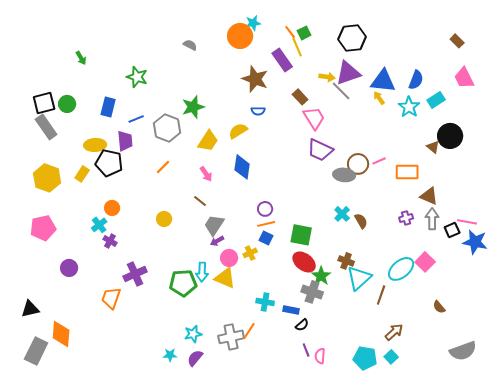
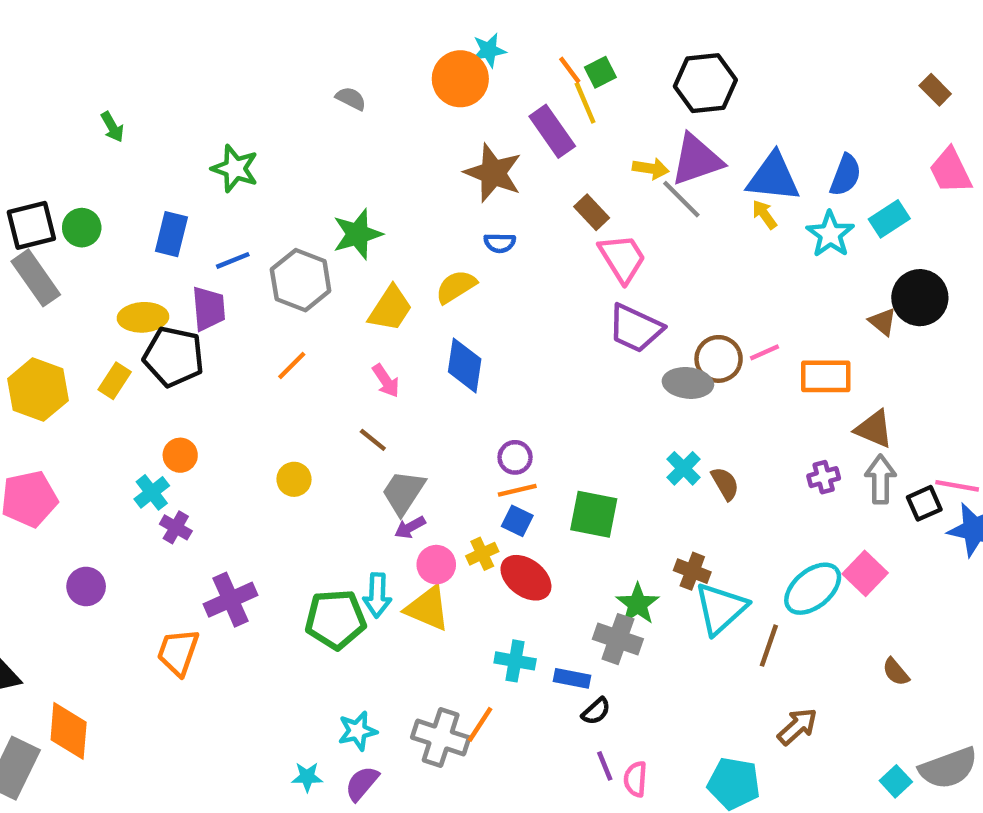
red ellipse: (304, 262) -> (526, 578), moved
gray cross: (231, 337) -> (441, 737), turned 30
cyan square: (391, 357) -> (896, 781), moved

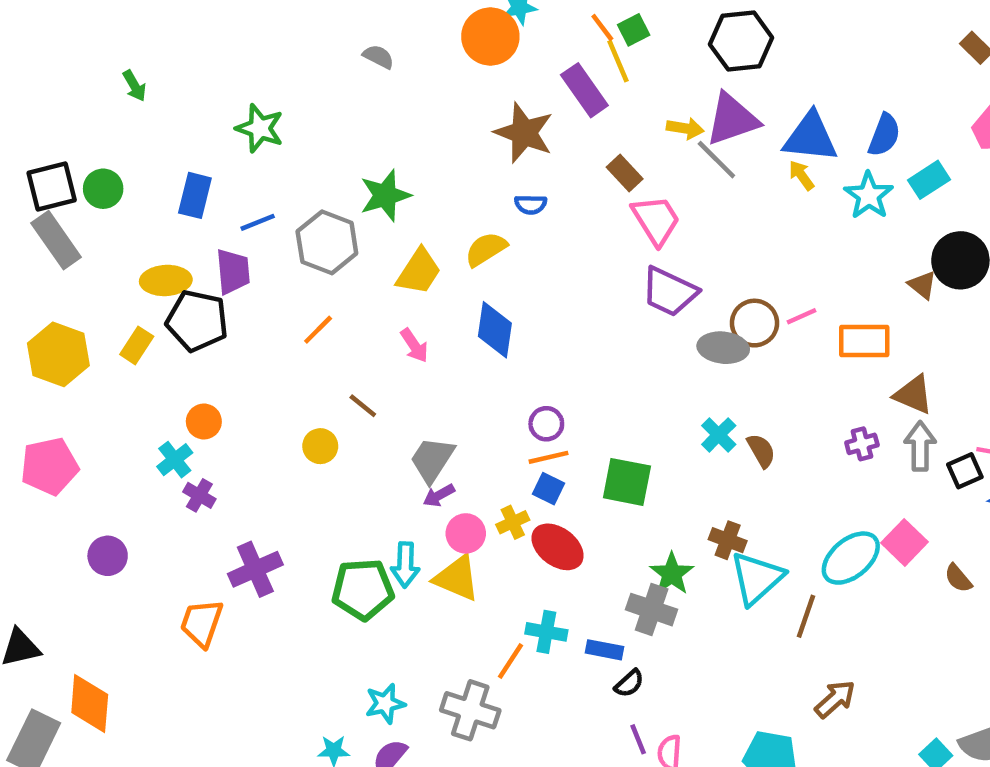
brown line: (373, 440) -> (363, 406), moved
brown semicircle: (896, 672) -> (958, 578), moved
orange line: (480, 724) -> (511, 661), moved

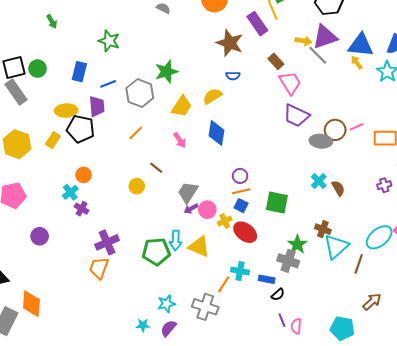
pink circle: (466, 533) -> (207, 210), moved
orange trapezoid: (202, 623) -> (99, 268), moved

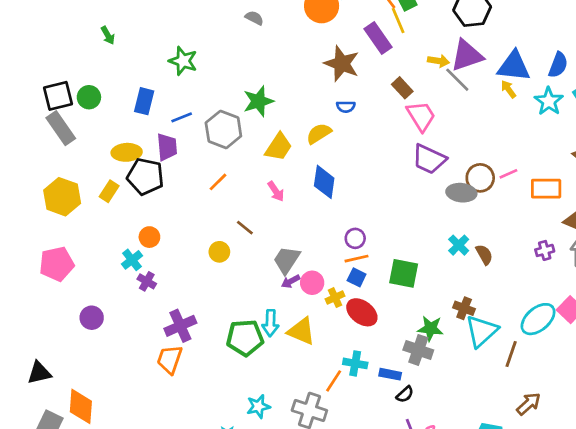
green star: (297, 244) -> (430, 328), turned -30

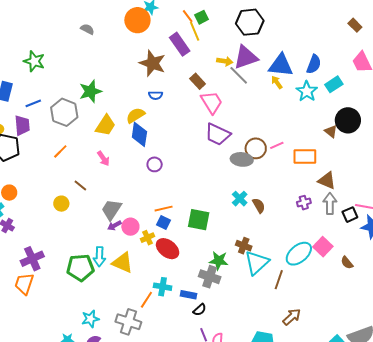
blue diamond: (324, 182) -> (139, 134), moved
purple circle: (355, 238) -> (155, 164), moved

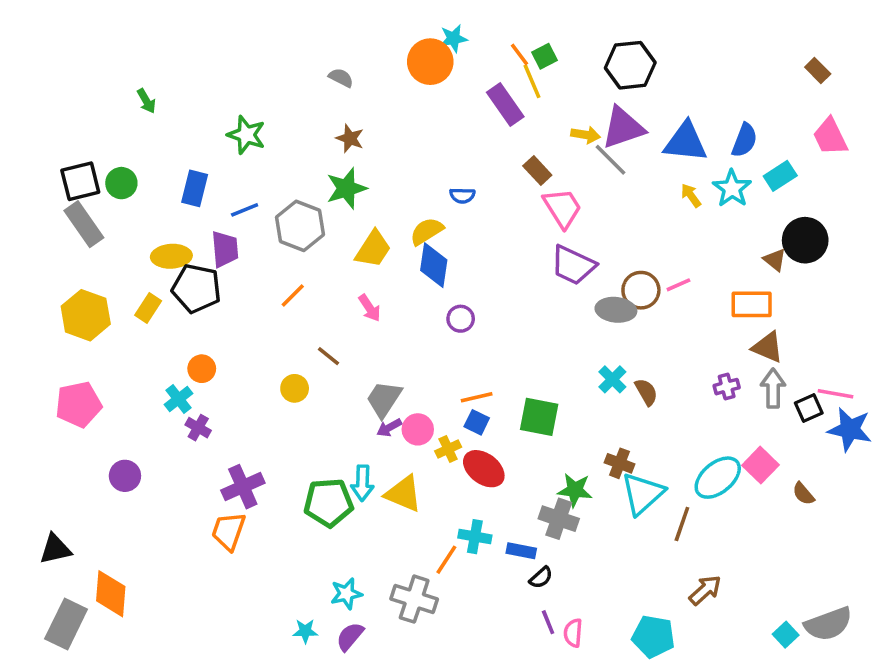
brown star: (153, 63) -> (350, 138), moved, size x0.6
yellow arrow: (277, 82) -> (691, 196), moved
orange rectangle: (305, 156) -> (752, 304), moved

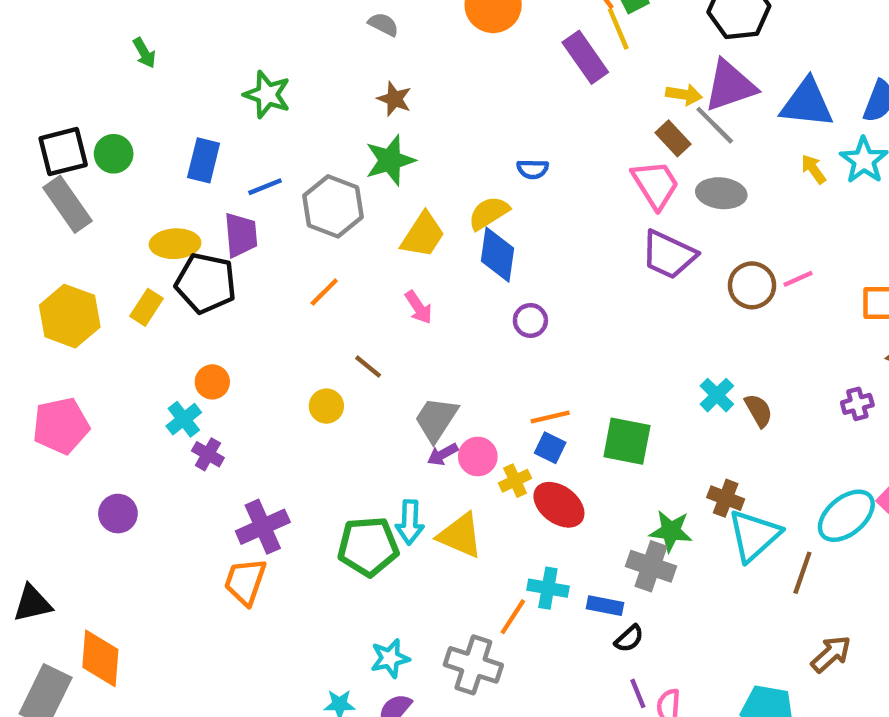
brown rectangle: (537, 171) -> (673, 138), moved
gray ellipse: (616, 310) -> (721, 193), moved

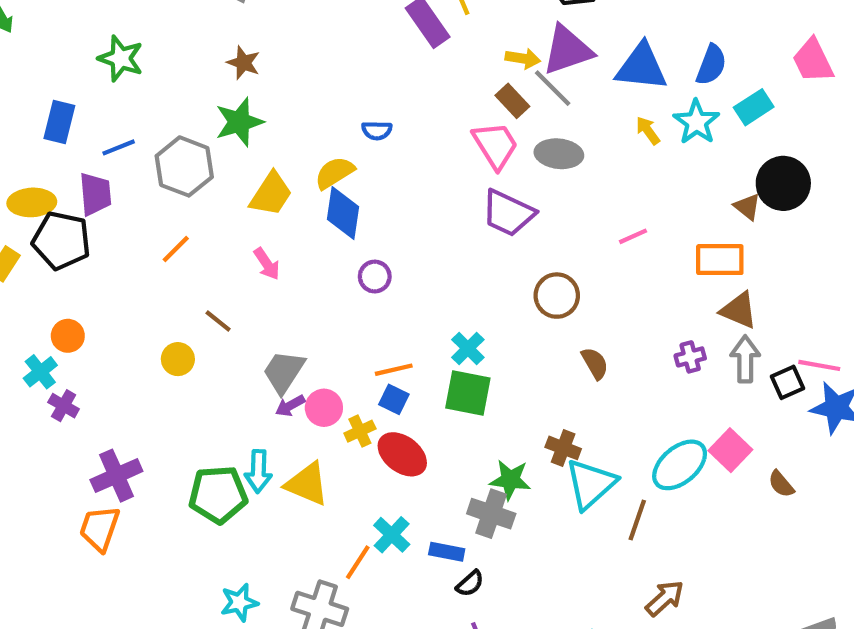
brown circle: (752, 285) -> (557, 296), moved
cyan cross: (717, 395) -> (468, 348), moved
cyan cross: (548, 588) -> (392, 535), turned 33

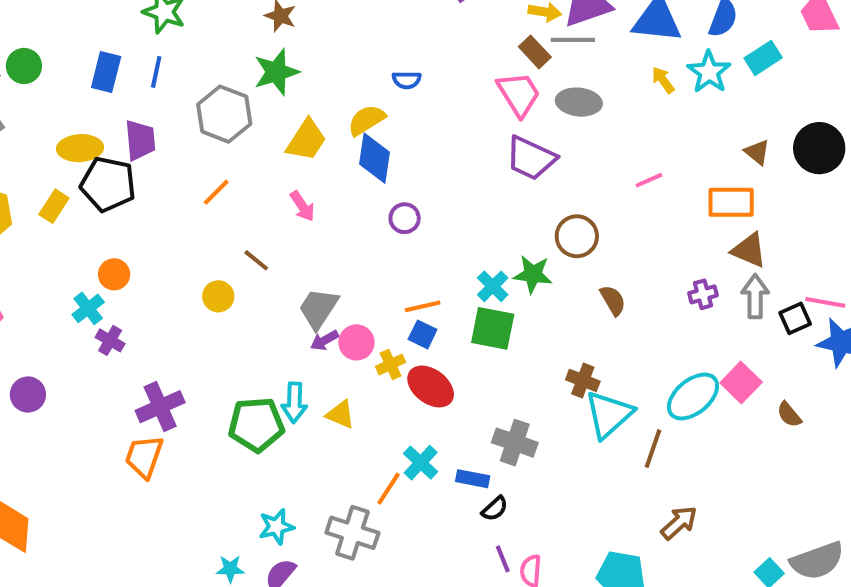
gray line: (553, 88) -> (573, 40), turned -45
blue line: (119, 147) -> (156, 72), moved, turned -56
black circle: (783, 183) -> (819, 148), moved
green star: (510, 480) -> (533, 274), moved
yellow triangle: (307, 484) -> (340, 415), size x0.7

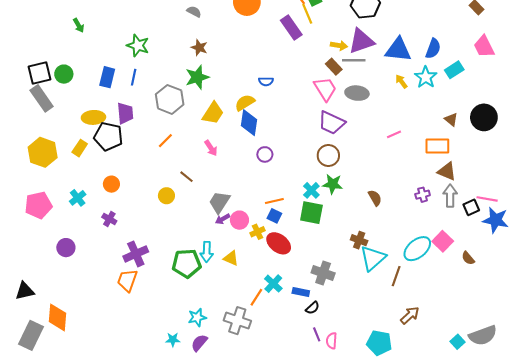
brown circle: (577, 236) -> (328, 156), moved
cyan cross: (88, 308) -> (78, 198), moved

